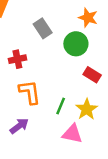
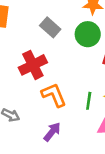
red cross: (17, 59) -> (33, 65), size x1.5

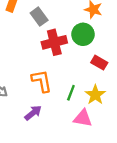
gray rectangle: (50, 27) -> (39, 17), moved
red cross: (33, 65) -> (54, 42), moved

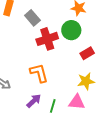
red rectangle: (99, 63) -> (87, 53), turned -56
green line: (71, 93) -> (53, 106), moved
yellow star: (95, 95) -> (86, 81), turned 30

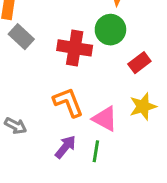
gray rectangle: (32, 18) -> (21, 37), moved
red cross: (47, 39) -> (75, 48), turned 35
pink triangle: (77, 102) -> (105, 119), moved, turned 30

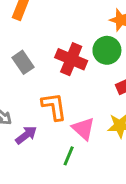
gray rectangle: (21, 37) -> (23, 62), moved
purple arrow: (65, 147) -> (26, 135), moved

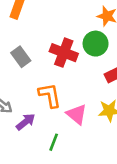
green line: (69, 156) -> (54, 142), moved

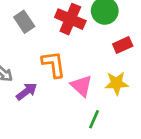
green line: (54, 142) -> (94, 119), moved

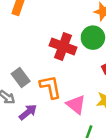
gray rectangle: (24, 22) -> (21, 78), moved

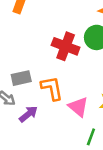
gray rectangle: (21, 78) -> (21, 78), turned -66

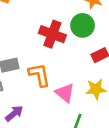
purple arrow: (28, 114) -> (14, 113), moved

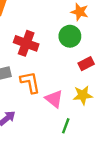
red cross: (52, 34) -> (26, 43), moved

